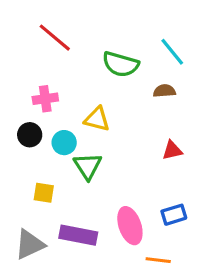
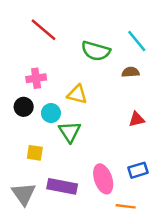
gray triangle: (30, 244) -> (24, 194), turned -40

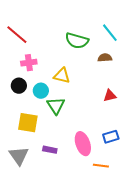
red line: (44, 30) -> (17, 35), moved
yellow square: (35, 153) -> (28, 123), size x1.5
purple rectangle: (62, 186) -> (50, 150), size x0.6

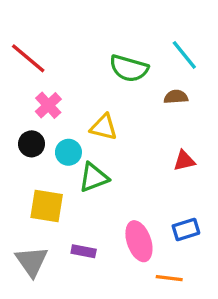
pink cross: (29, 63) -> (48, 105), turned -35
green triangle: (56, 106) -> (94, 177), turned 42

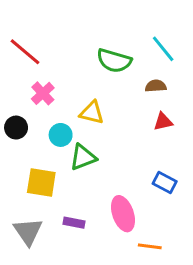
black circle: (32, 144) -> (16, 128), moved
red triangle: (184, 161) -> (163, 122), moved
blue rectangle: (186, 229) -> (165, 182), moved, turned 45

